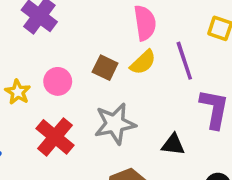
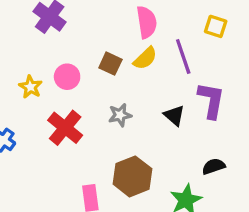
gray star: (115, 124) -> (120, 115), size x0.6
black triangle: (173, 144) -> (174, 115), moved, turned 35

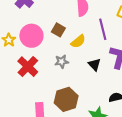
yellow semicircle: (145, 58) -> (78, 41), moved
pink circle: (67, 77) -> (31, 36), size x1.5

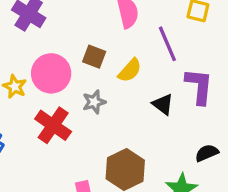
gray star: (62, 62) -> (94, 102), moved

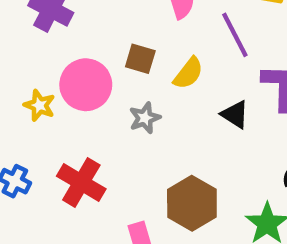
red cross: (53, 125) -> (81, 182), moved

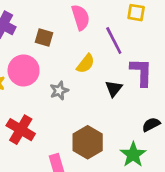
brown square: (140, 59) -> (44, 37), moved
black triangle: (235, 114) -> (114, 89), turned 36

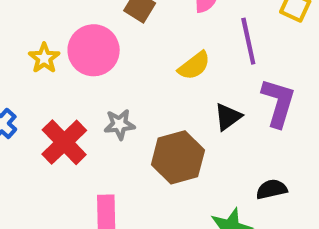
gray star: (59, 91) -> (119, 124), moved
brown hexagon: (88, 142) -> (178, 157), moved

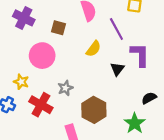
yellow star: (44, 58) -> (21, 82), moved
brown hexagon: (178, 157) -> (94, 110), moved

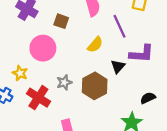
purple L-shape: (140, 55) -> (142, 54), turned 90
brown hexagon: (94, 110) -> (95, 86), moved

